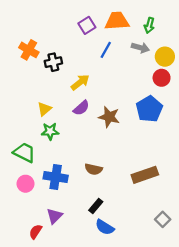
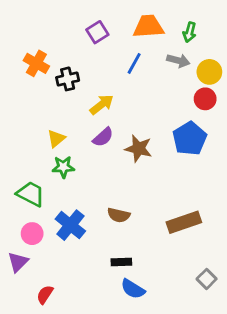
purple square: (87, 25) -> (97, 32), moved
blue cross: (56, 177) -> (70, 225), turned 30
black rectangle: (96, 206) -> (121, 262), turned 48
purple triangle: (54, 216) -> (18, 262), moved

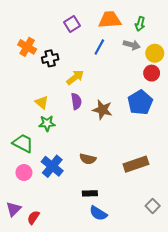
purple semicircle: (103, 137) -> (76, 101), turned -56
yellow triangle: (56, 139) -> (42, 102), turned -40
purple triangle: (18, 262) -> (13, 209), moved

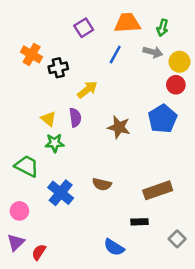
purple semicircle: (76, 101) -> (75, 118), moved
pink circle: (24, 173) -> (19, 211), moved
black rectangle: (90, 193) -> (139, 222), moved

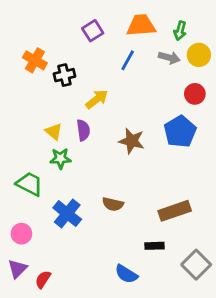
yellow circle: (180, 62) -> (199, 55), moved
gray square: (177, 239) -> (196, 265), size x1.5

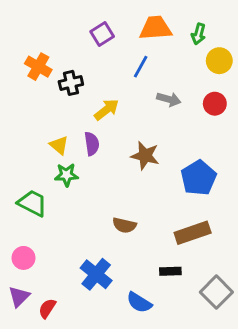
gray arrow: (169, 58) -> (169, 99), moved
blue pentagon: (180, 132) -> (199, 178), moved
blue cross: (67, 214) -> (96, 274), moved

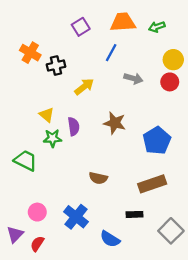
green arrow: (199, 34) -> (157, 27), turned 56
yellow circle: (219, 61) -> (173, 60), moved
purple semicircle: (92, 144) -> (74, 126), moved
pink circle: (23, 258) -> (37, 212), moved

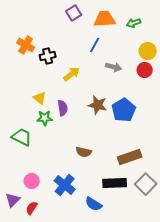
purple square: (81, 27) -> (74, 13), moved
blue pentagon: (157, 141) -> (124, 110), moved
black rectangle: (135, 214) -> (115, 183), size x1.6
gray square: (171, 231) -> (146, 184), moved

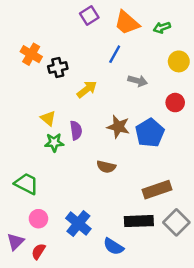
orange trapezoid: (105, 19) -> (127, 23), turned -135
red circle: (145, 70) -> (175, 103), moved
green trapezoid: (22, 137) -> (26, 184), moved
brown semicircle: (84, 152) -> (106, 167), moved

